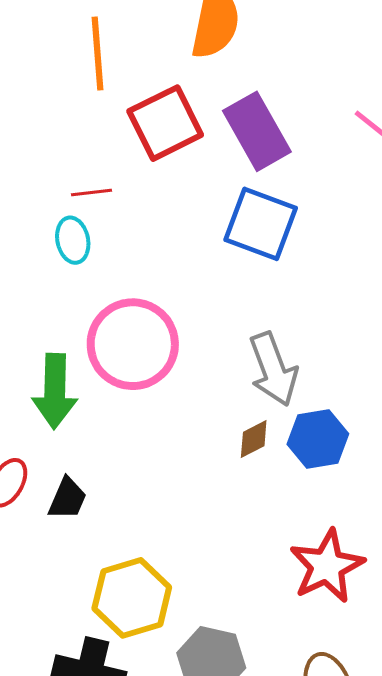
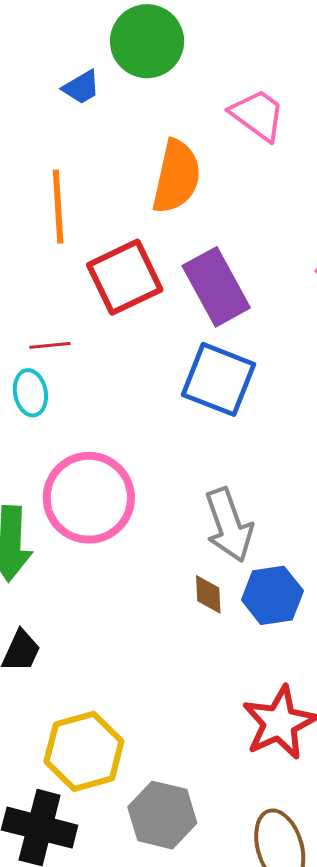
brown diamond: (254, 439) -> (208, 594), turned -66

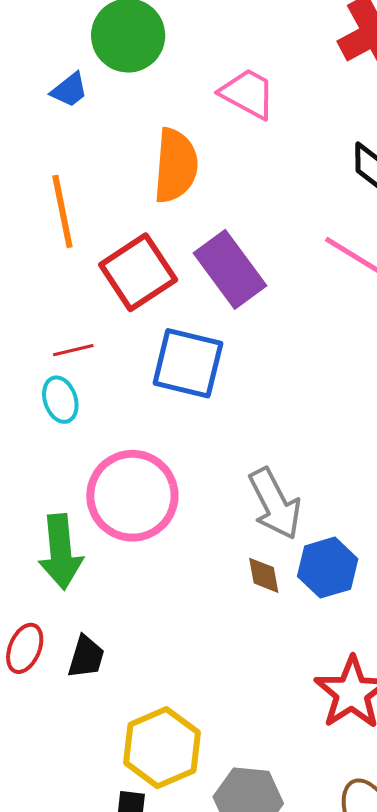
blue square: (219, 379) -> (188, 363), moved

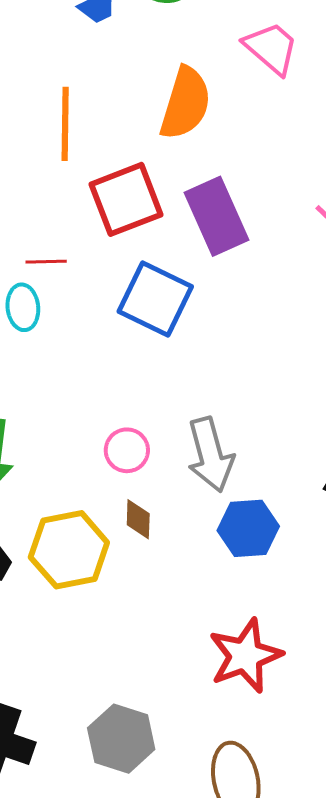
pink circle: (132, 496) -> (127, 450), moved, size x0.5
brown diamond: (264, 575) -> (138, 519), moved
yellow hexagon: (162, 748) -> (69, 550), moved

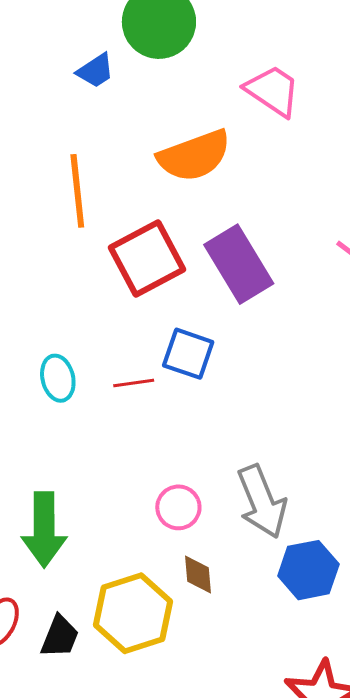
orange semicircle: (185, 103) -> (194, 156), turned 60
red line: (46, 262) -> (134, 383), moved
blue square: (155, 299) -> (188, 354), size x0.7

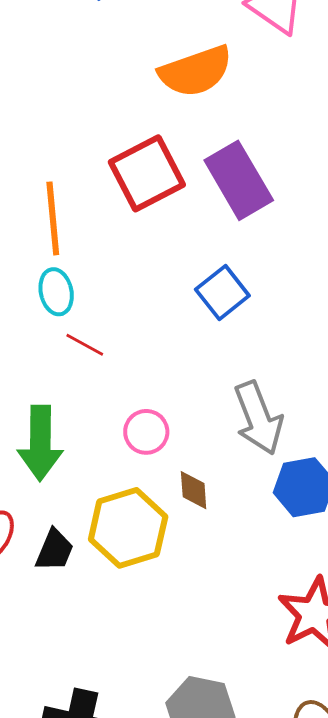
orange line: (77, 191) -> (53, 218), moved
blue square: (188, 354) -> (222, 293), moved, turned 32
red line: (134, 383) -> (85, 345), moved, turned 36
pink circle: (178, 507) -> (146, 432), moved

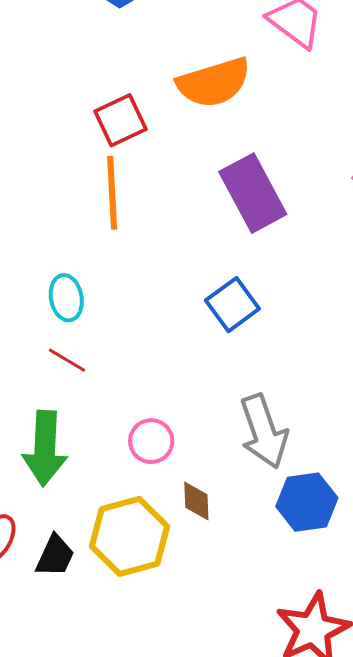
red square: (147, 173) -> (120, 120), moved, size x0.7
orange line: (53, 218) -> (112, 193), moved
red line: (85, 345) -> (67, 360), moved

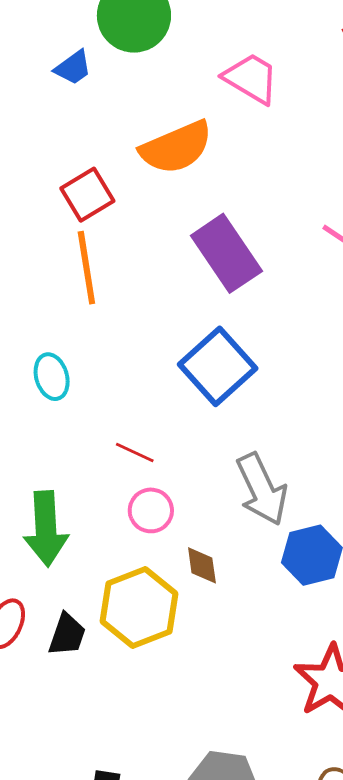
blue square: (232, 305) -> (218, 366), size x1.4
red line: (67, 360) -> (135, 453), moved

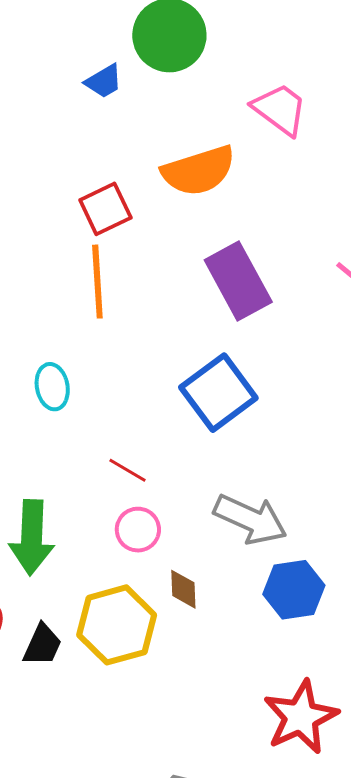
gray arrow: (262, 489) -> (250, 519), turned -46

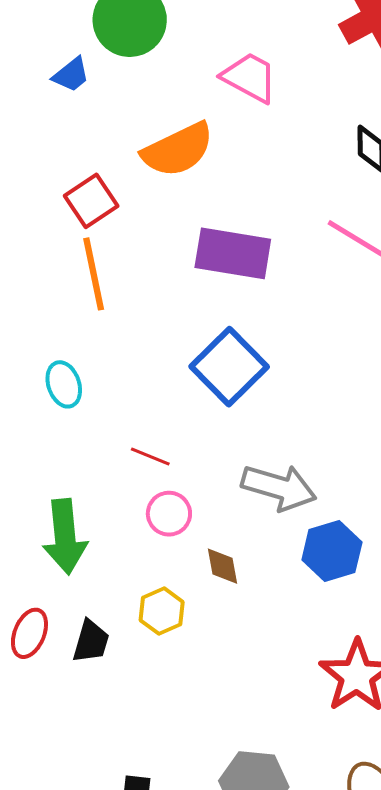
purple rectangle: (238, 281) -> (233, 253), turned -44
yellow hexagon: (117, 625) -> (162, 611), size x0.6

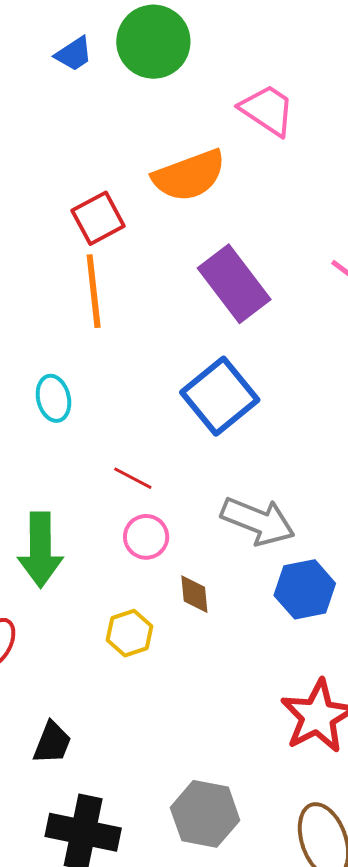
blue trapezoid: (71, 75) -> (74, 54), moved
purple rectangle: (233, 253) -> (234, 284), turned 38
black trapezoid: (91, 641) -> (52, 743), moved

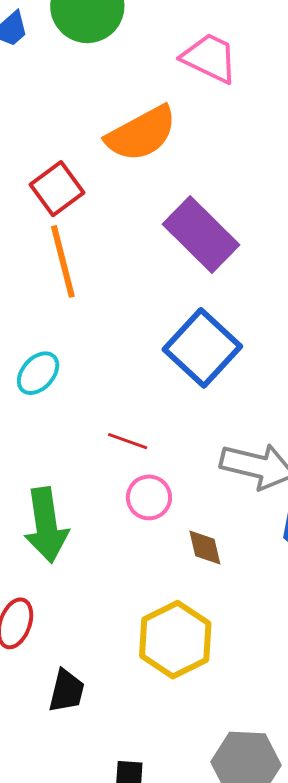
cyan ellipse: (53, 398) -> (38, 373), turned 63
yellow hexagon: (130, 633) -> (175, 640), moved, size x1.6
black trapezoid: (52, 743) -> (66, 691), moved

